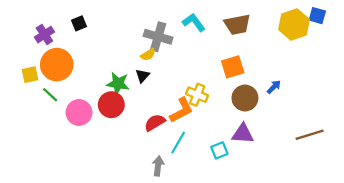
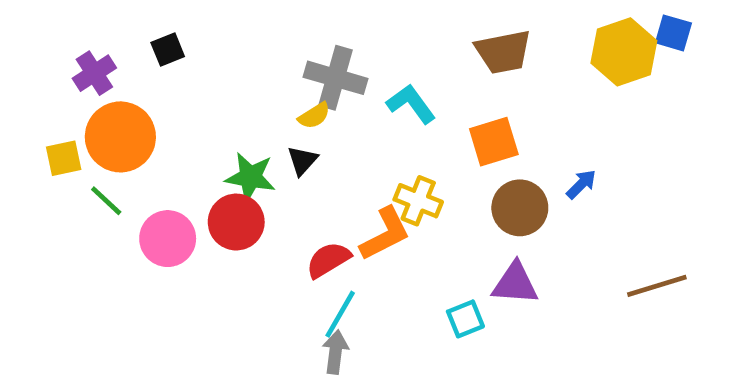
cyan L-shape: (194, 22) -> (411, 104), moved
cyan line: (178, 143) -> (340, 314), moved

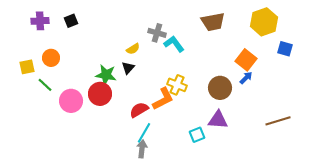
blue square: (673, 33) -> (285, 49), moved
purple cross: (94, 73) -> (40, 21), moved, turned 30
gray cross: (335, 78) -> (157, 33), moved, size x0.7
orange circle: (120, 137) -> (51, 58), size x0.6
orange square: (494, 142) -> (246, 60), moved, turned -35

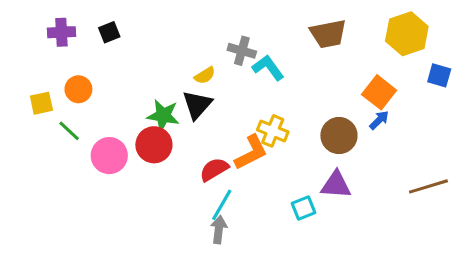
black triangle: (128, 68) -> (197, 105), size x1.5

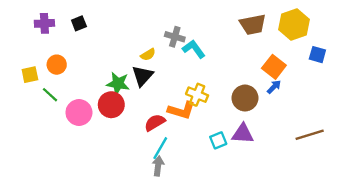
brown trapezoid: (328, 34) -> (253, 24), moved
orange L-shape: (251, 152) -> (181, 110), turned 44
cyan square: (304, 208) -> (218, 140), moved

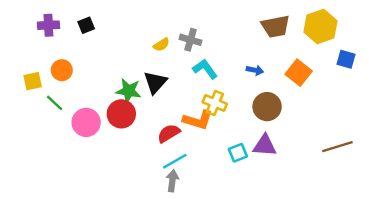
cyan L-shape: (194, 49) -> (205, 69), moved
yellow semicircle: (148, 55) -> (161, 45), moved
blue arrow: (274, 87) -> (255, 70), moved, turned 56
cyan line: (160, 148) -> (175, 161), turned 30

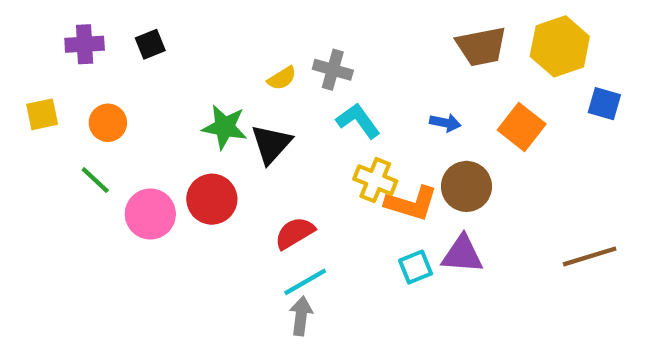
yellow square: (33, 81) -> (42, 114), moved
green star: (129, 91) -> (225, 127), moved
orange L-shape: (198, 120) -> (411, 203), moved

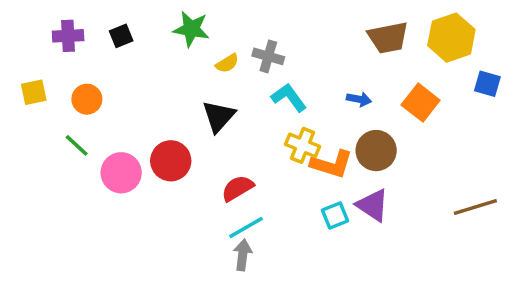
green star: (225, 127) -> (191, 29), moved
purple triangle: (462, 254) -> (373, 205), turned 30

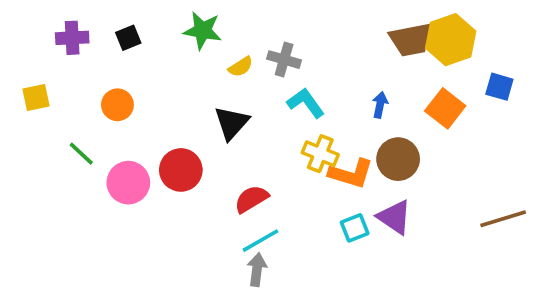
yellow hexagon: (451, 38) -> (451, 40), moved
blue square: (487, 84) -> (499, 87), moved
orange circle: (87, 99) -> (117, 105), moved
blue arrow: (359, 99) -> (380, 105), turned -90

